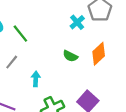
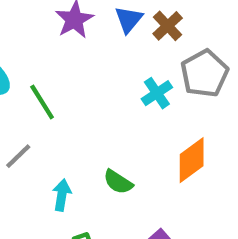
green semicircle: (70, 56) -> (118, 182), moved

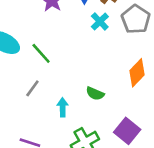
cyan cross: (157, 93) -> (100, 22), moved

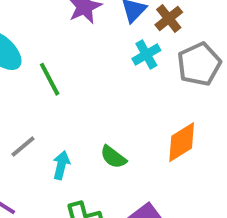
gray line: (32, 88) -> (23, 147), moved

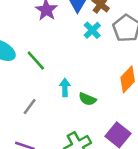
cyan arrow: (61, 165) -> (65, 88), moved

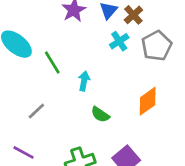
cyan arrow: (65, 88) -> (84, 81), moved

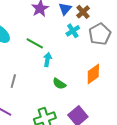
green line: (52, 63) -> (35, 43), moved, turned -30
gray line: (36, 111) -> (13, 81), turned -32

